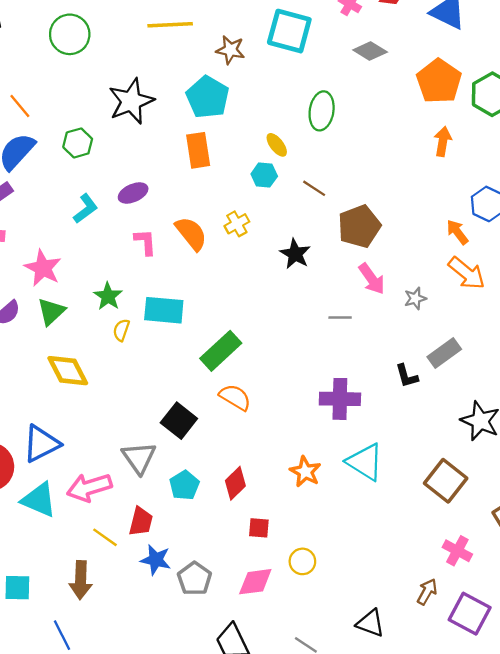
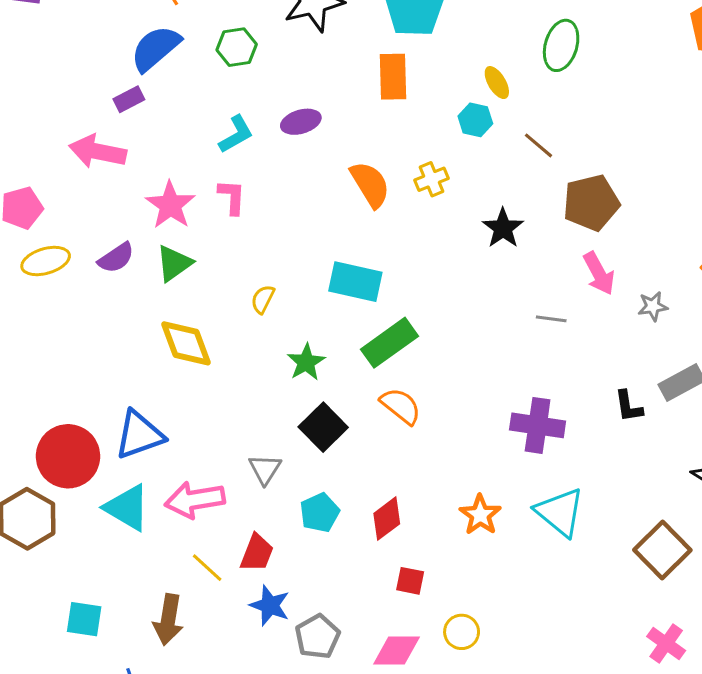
pink L-shape: (145, 242) -> (232, 197), moved
green star: (108, 296) -> (306, 362), moved
cyan rectangle: (164, 310) -> (355, 282), moved
gray triangle: (139, 458) -> (265, 469), size x0.7

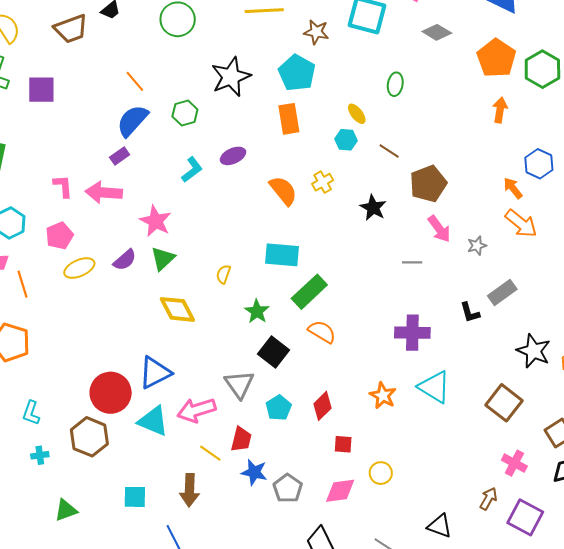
green ellipse: (561, 45) -> (395, 84), size x0.7
pink L-shape: (232, 197) -> (63, 186), moved
gray triangle: (265, 469) -> (239, 384), size x1.4

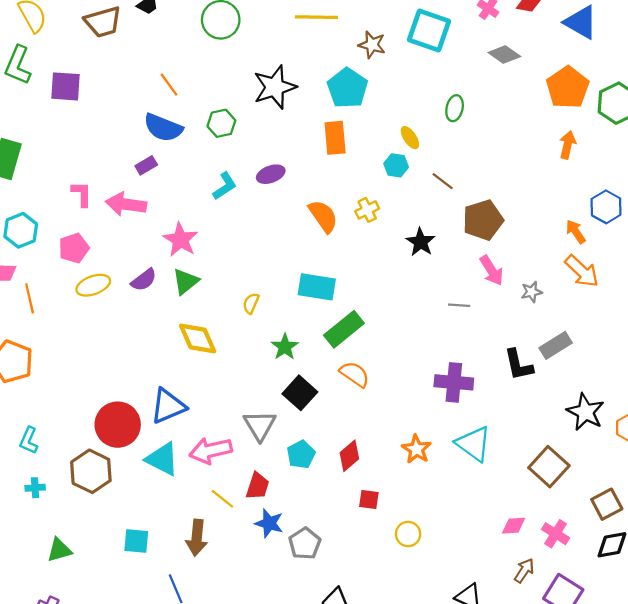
blue semicircle: (132, 121) -> (163, 128), turned -114
black L-shape: (470, 312) -> (519, 365), size x1.4
pink diamond: (340, 491) -> (514, 526), moved, size x0.7

